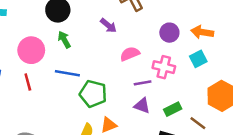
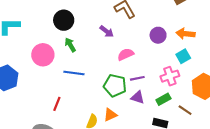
pink cross: (164, 67) -> (170, 76), moved, turned -30
red line: (28, 82) -> (57, 104), moved, turned 40
green pentagon: (93, 94) -> (115, 86), moved

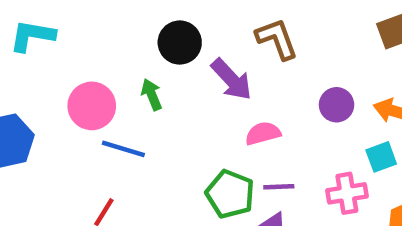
black circle: (64, 20) -> (180, 43), moved
purple arrow: (107, 31) -> (231, 79), size x1.5
blue line: (74, 73) -> (123, 149), moved

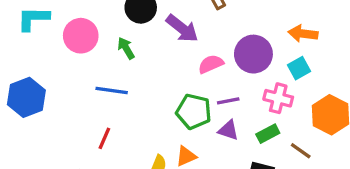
purple circle: (337, 105) -> (253, 54), moved, size x1.5
pink circle: (92, 106) -> (81, 36), moved
pink cross: (347, 193) -> (278, 98), turned 32

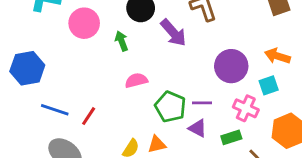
pink semicircle: (211, 64) -> (136, 80), moved
blue line: (112, 90) -> (55, 110), moved

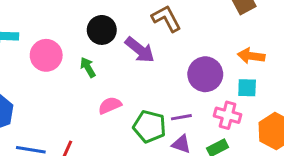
cyan square: (269, 85) -> (247, 88), turned 30

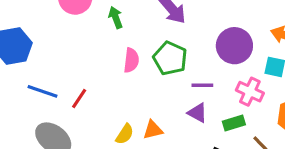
pink semicircle: (110, 105) -> (131, 60), turned 110
green pentagon: (150, 127) -> (170, 58), moved

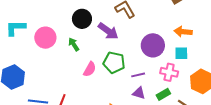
pink semicircle: (131, 60) -> (90, 69), turned 35

